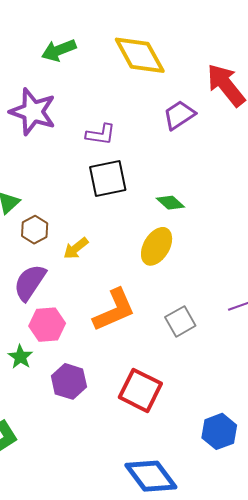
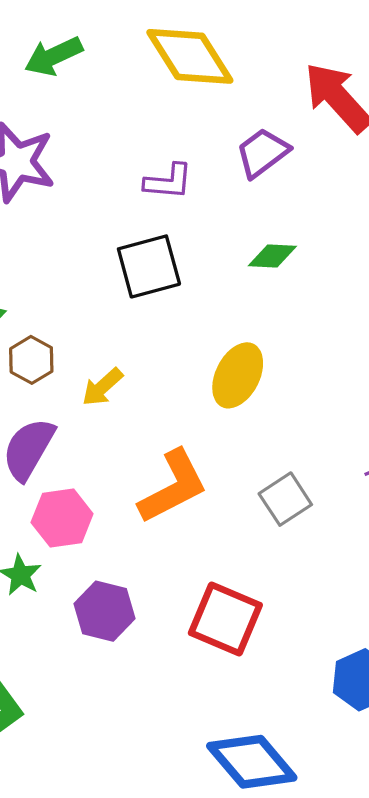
purple L-shape: (101, 134) -> (168, 182), moved
green diamond: (170, 203) -> (272, 256), moved, turned -36

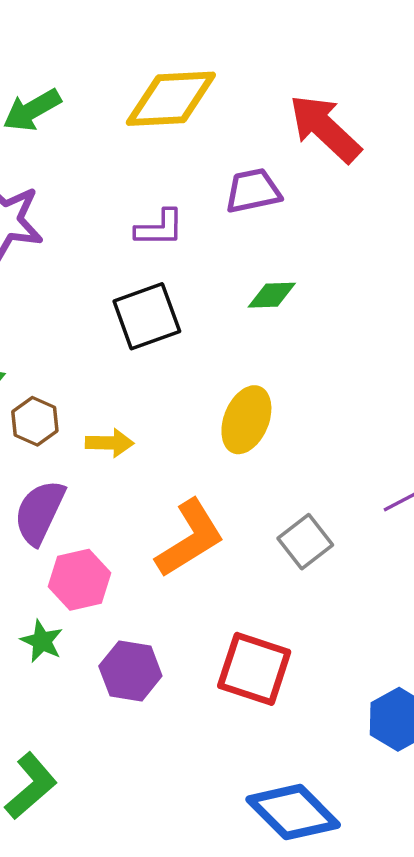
yellow diamond: (190, 56) -> (171, 99), turned -56
purple trapezoid: (262, 153) -> (253, 191), turned 30
yellow arrow: (102, 387) -> (110, 443), turned -132

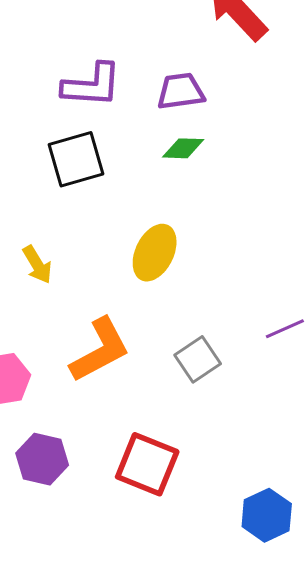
purple trapezoid: (253, 191) -> (181, 91), moved
purple L-shape: (160, 228) -> (92, 85), size x1.4
yellow arrow: (110, 443) -> (37, 265), turned 54

